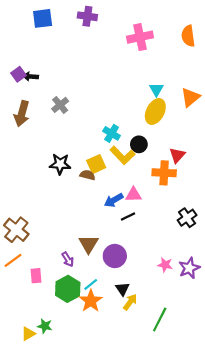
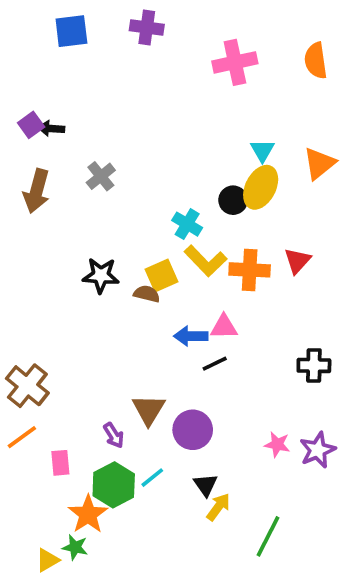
black circle: (139, 144) -> (233, 200), moved
orange cross: (164, 173) -> (250, 270), moved
blue arrow: (114, 200) -> (191, 336), turned 30
black cross: (187, 218) -> (314, 365), turned 36
orange star: (91, 301) -> (88, 514), moved

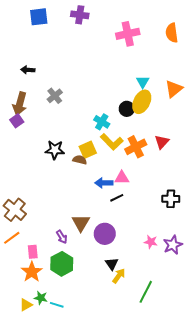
purple square: (31, 125) -> (17, 121), moved
orange cross: (250, 270) -> (136, 147), turned -30
cyan line: (152, 478) -> (57, 305), moved, turned 56
orange star: (88, 514) -> (32, 272), moved

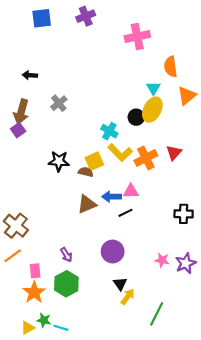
purple cross: (80, 15) -> (86, 16), turned -30
orange semicircle: (172, 33) -> (171, 67), moved
brown triangle: (81, 223) -> (87, 204), moved, turned 36

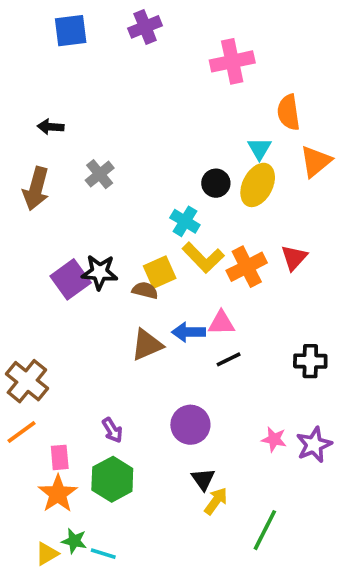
black circle: (136, 117) -> (216, 183), moved
purple square: (18, 130) -> (71, 279), moved, size x1.5
black line: (125, 213) -> (229, 359), moved

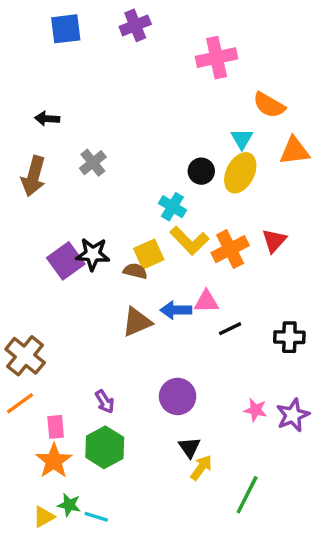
orange semicircle: (289, 112) -> (269, 105), turned -52
orange triangle: (316, 161) -> (294, 151), turned 32
black line: (229, 359) -> (230, 329), moved

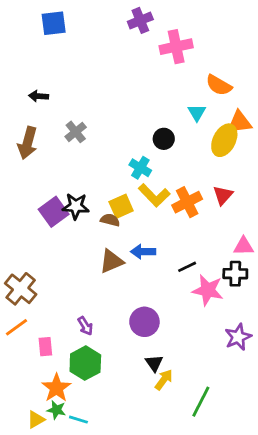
purple cross: (135, 25) -> (140, 20), moved
yellow ellipse: (240, 173) -> (224, 140), moved
pink triangle: (206, 302) -> (244, 246), moved
pink star: (255, 410) -> (208, 290), moved, size x1.6
orange star: (54, 461) -> (56, 388), moved

